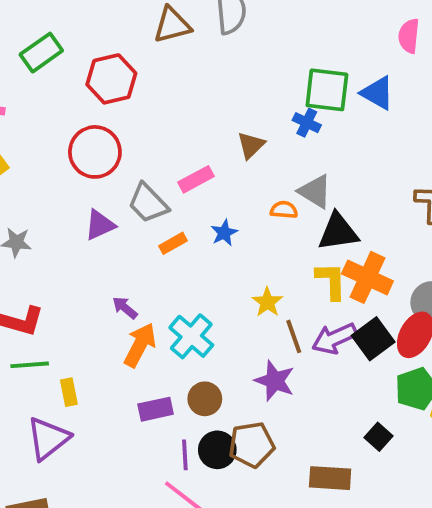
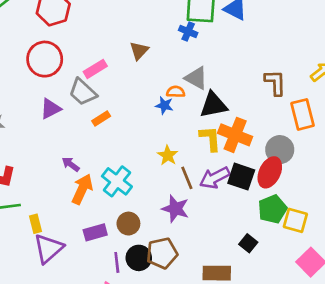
brown triangle: (251, 145) -> (139, 51), moved
pink rectangle: (196, 179) -> (95, 69), moved
blue star: (224, 233) -> (164, 105), moved, turned -30
black square: (373, 339) -> (241, 177), turned -32
purple triangle: (48, 438) -> (48, 248), moved

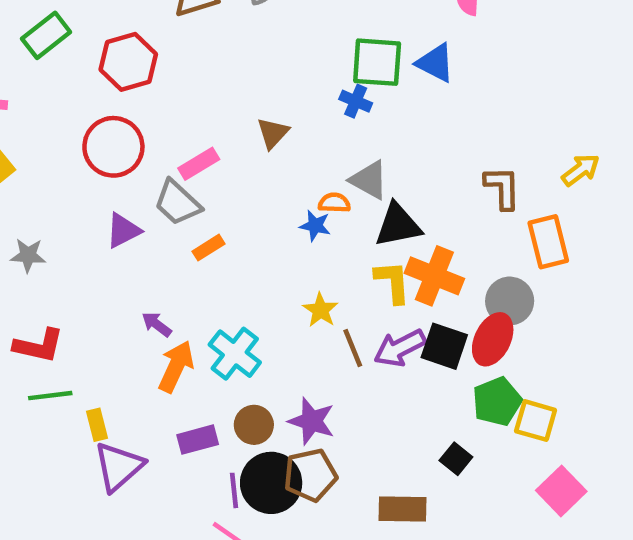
purple star: (175, 209) -> (312, 421), moved
black circle: (139, 258) -> (271, 483), size x1.4

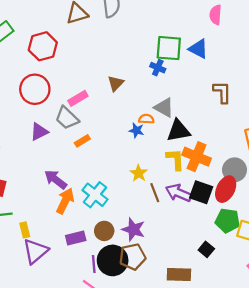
brown L-shape: (502, 188) -> (222, 92), moved
purple arrow: (157, 324) -> (56, 179), size x1.5
purple arrow: (400, 348) -> (179, 193), turned 50
green pentagon: (497, 401) -> (227, 221), turned 30

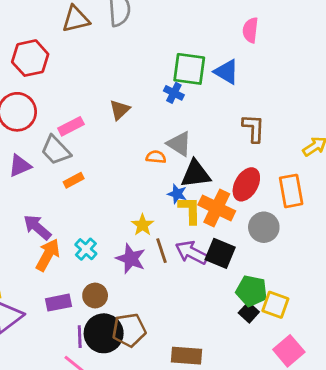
blue star: (136, 130) -> (177, 194), moved
red ellipse: (226, 189) -> (246, 184), moved
cyan cross: (95, 195) -> (86, 249), size x0.7
purple star: (133, 229) -> (131, 259), moved
black square: (206, 249) -> (249, 312), moved

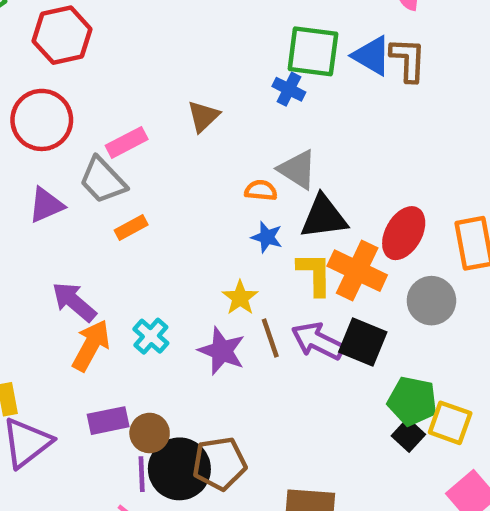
brown L-shape: (254, 128) -> (408, 60), moved
blue star: (177, 194) -> (267, 237), moved
brown circle: (95, 296) -> (150, 433), moved

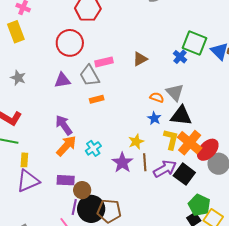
red ellipse: (404, 233) -> (208, 150), moved
purple arrow: (318, 341) -> (165, 169), turned 110

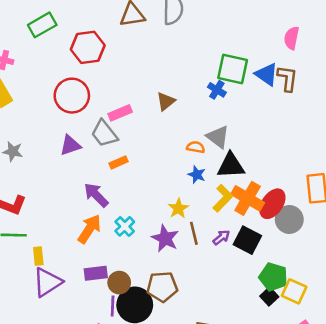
purple arrow: (64, 125) -> (96, 195), moved
yellow L-shape: (171, 139) -> (223, 198), turned 40
purple arrow: (165, 169) -> (221, 237), size x0.6
brown pentagon: (109, 211) -> (162, 287), moved

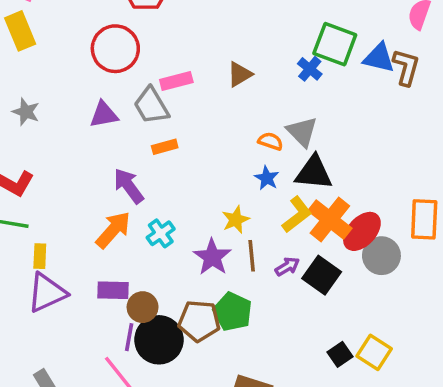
blue triangle: (267, 74) -> (379, 58), turned -30
green pentagon: (273, 277) -> (233, 312), moved

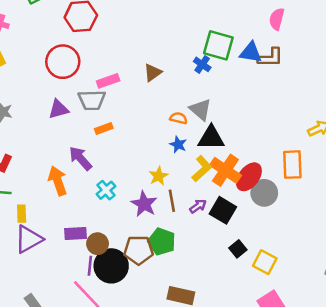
brown L-shape: (406, 67) -> (270, 58), turned 80
gray trapezoid: (151, 106) -> (92, 100), turned -56
orange arrow: (113, 230) -> (58, 181), moved, turned -56
black square: (340, 354) -> (238, 249), moved

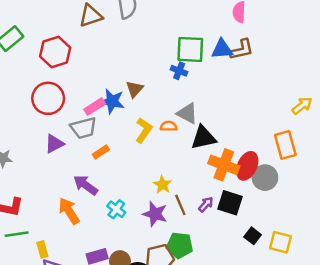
blue star: (178, 145) -> (112, 101), moved, size x1.5
yellow L-shape: (202, 169) -> (144, 130), moved

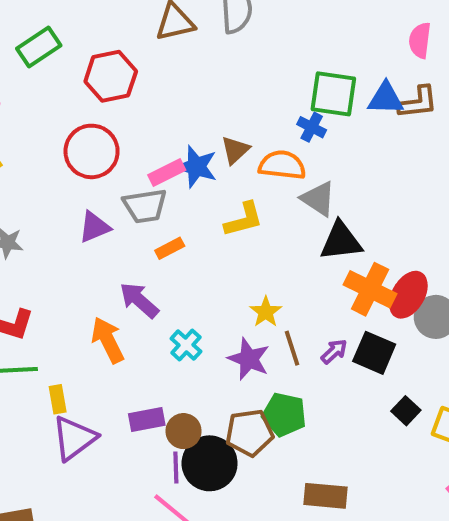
orange semicircle: (169, 126) -> (282, 165), moved, size x1.6
yellow L-shape: (144, 130) -> (244, 219), turned 35

